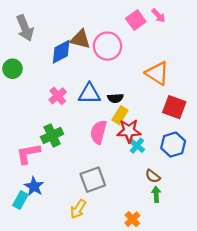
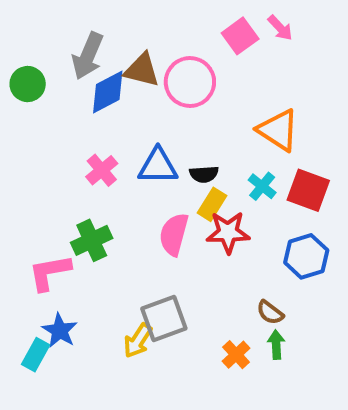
gray arrow: (25, 28) -> (88, 56), moved, turned 45
green circle: (12, 69) -> (28, 84), moved
cyan cross: (137, 146) -> (262, 186), moved
yellow arrow: (78, 209) -> (138, 341), moved
orange cross: (132, 219) -> (236, 355), moved

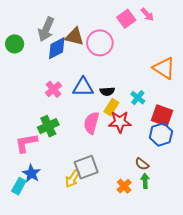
orange triangle: (278, 130) -> (164, 68), moved
red square: (308, 190) -> (162, 116), moved

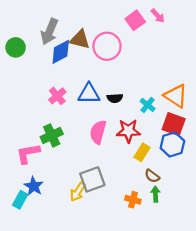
orange triangle: (164, 68) -> (176, 96), moved
yellow rectangle: (111, 107) -> (142, 152), moved
orange cross: (124, 186) -> (133, 200), turned -32

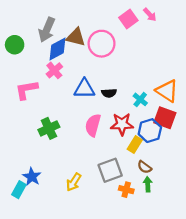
pink cross: (57, 96) -> (54, 70), moved
blue hexagon: (172, 144) -> (150, 131), moved
pink L-shape: (28, 153) -> (26, 90), moved
gray square: (92, 179) -> (110, 170), moved

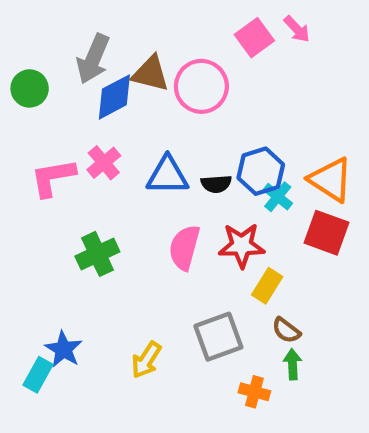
pink cross: (54, 70) -> (104, 163), moved
blue hexagon: (150, 131) -> (261, 171), moved
orange cross: (126, 190) -> (254, 392), moved

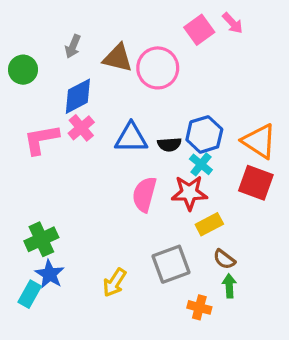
gray arrow: (93, 59) -> (73, 46), size x0.6
blue diamond: (114, 97) -> (78, 96), moved
cyan cross: (278, 197) -> (201, 164), moved
green cross: (97, 254) -> (41, 239), moved
yellow rectangle: (267, 286) -> (209, 224), turned 30

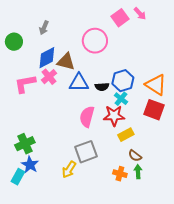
brown triangle: (118, 58) -> (66, 62), moved
gray square: (171, 264) -> (86, 152), moved
orange cross: (199, 307) -> (120, 174), moved

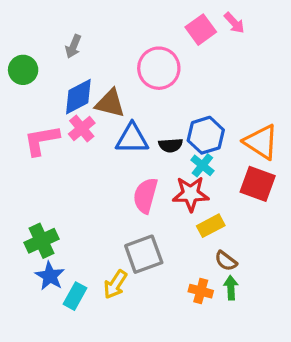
cyan rectangle: (18, 177) -> (75, 296), moved

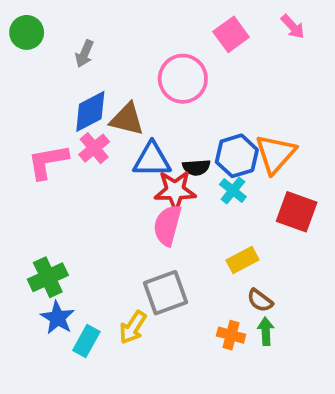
pink arrow: (234, 23) -> (293, 27), moved
green circle: (23, 70) -> (27, 32), moved
orange triangle: (261, 142) -> (275, 154), moved, turned 39
red star: (191, 194) -> (175, 191), moved

